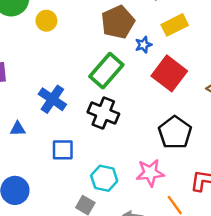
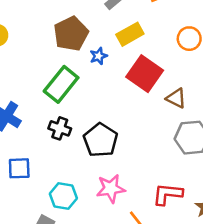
red square: (169, 73) -> (145, 74), moved
black cross: (103, 113) -> (60, 128), size x0.7
black pentagon: (175, 133) -> (101, 140), moved

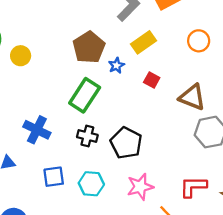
red square: (145, 74) -> (152, 80), moved, size x0.5
brown triangle: (176, 98) -> (192, 97), size x1.4
cyan hexagon: (63, 196) -> (91, 184), moved

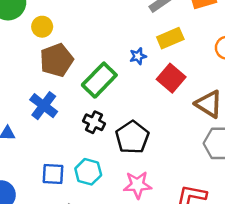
brown pentagon: (89, 47) -> (57, 60), moved
red square: (152, 80) -> (171, 78), size x1.6
blue square: (54, 177) -> (53, 174), moved

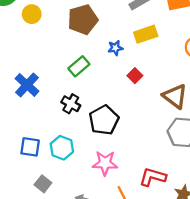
brown pentagon: (57, 60) -> (83, 20), moved
red square: (171, 78) -> (135, 76), moved, size x0.6
green rectangle: (99, 80) -> (79, 66), size x0.7

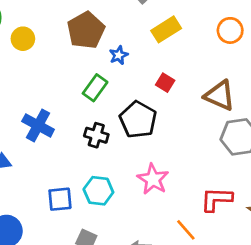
blue star: (115, 48) -> (119, 55), moved
black pentagon: (104, 120) -> (138, 120), moved
pink star: (105, 163) -> (153, 179), moved, turned -30

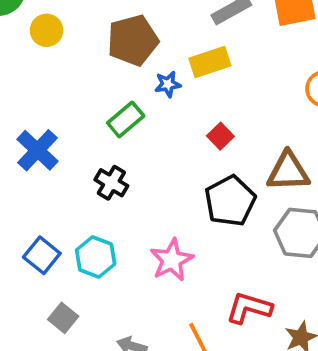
yellow rectangle: (166, 29) -> (210, 62), moved
brown triangle: (220, 96) -> (288, 172), turned -40
black pentagon: (138, 120) -> (230, 201), moved
blue square: (60, 199) -> (42, 255), turned 30

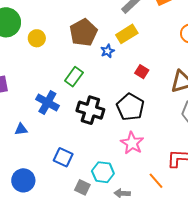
green rectangle: (126, 119) -> (74, 77), moved
black cross: (111, 183) -> (90, 110), size x1.5
black pentagon: (230, 201) -> (130, 107), moved
cyan hexagon: (96, 257) -> (103, 172), moved

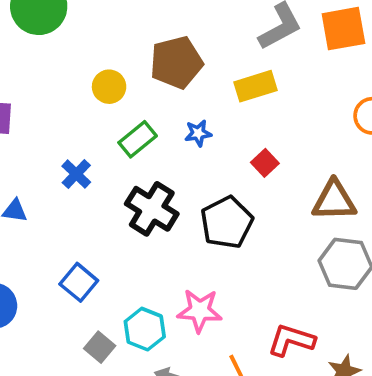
yellow circle: (37, 38) -> (109, 87), moved
blue star: (107, 51) -> (198, 133), moved
blue cross: (47, 103) -> (76, 174), size x0.7
pink star: (132, 143) -> (200, 311), moved, turned 30

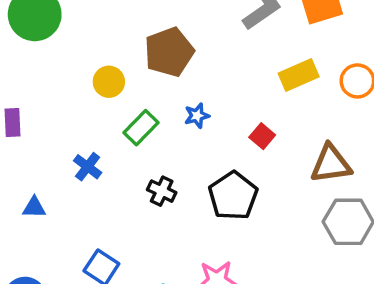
yellow rectangle: (256, 86) -> (299, 75), moved
black cross: (152, 209) -> (162, 191), size x0.6

